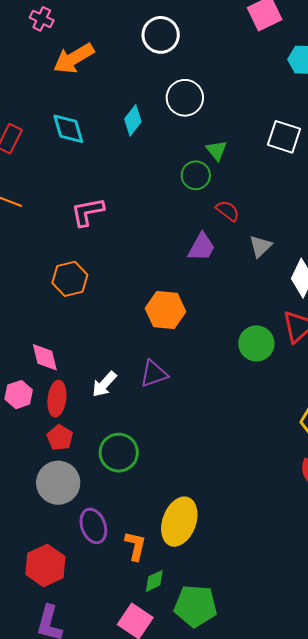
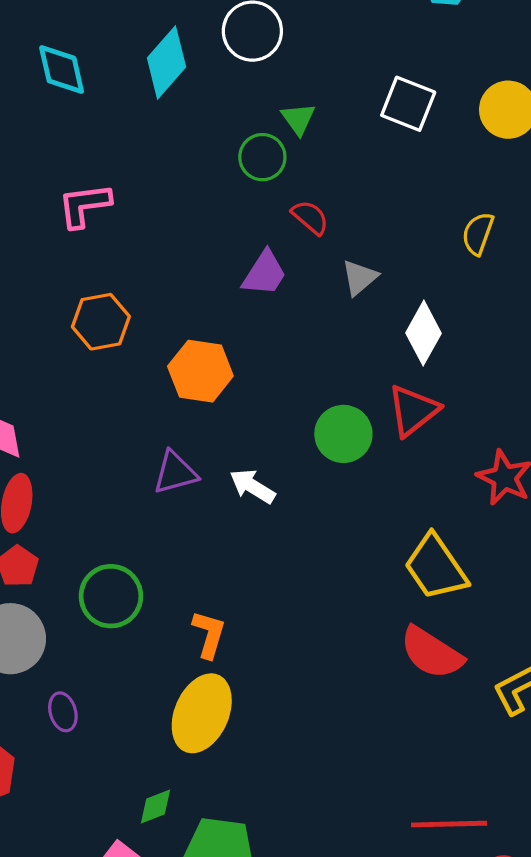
cyan diamond: (133, 120) -> (167, 62), size x1.4
orange hexagon: (70, 279) -> (101, 322), moved
white arrow: (104, 384) -> (252, 486), moved, turned 76
purple ellipse: (93, 526) -> (63, 712), size x0.7
orange L-shape: (135, 546) -> (209, 634), moved

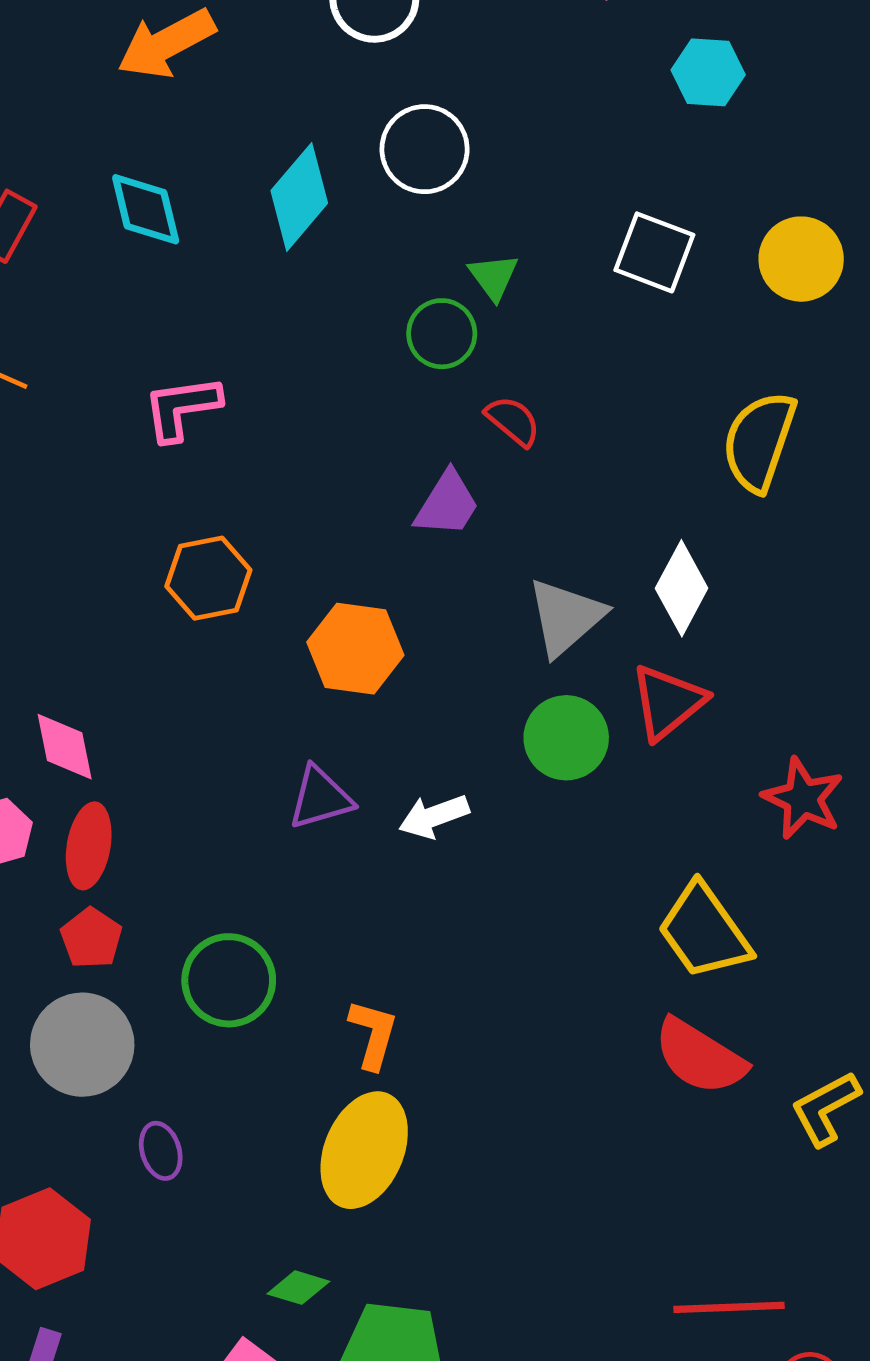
yellow semicircle: (478, 234) -> (759, 441), size x1.6
gray triangle: (360, 278) -> (566, 617), moved, size x1.5
white arrow: (252, 486) -> (434, 816), turned -51
green diamond: (156, 806) -> (298, 1288), turned 39

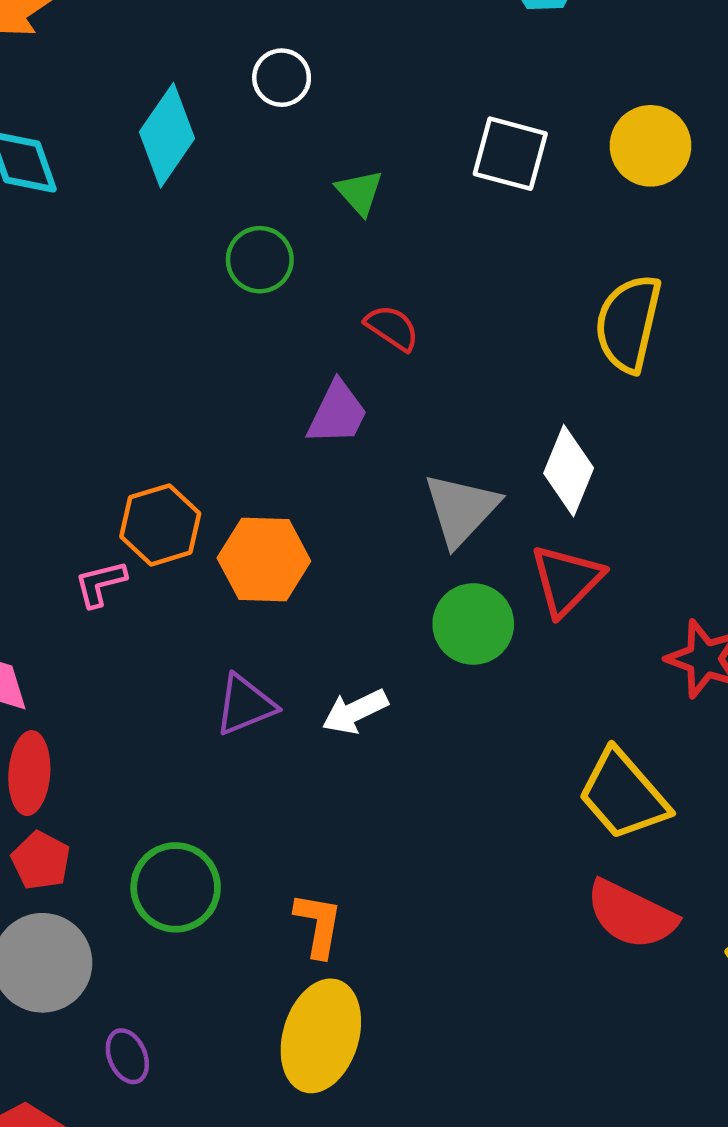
white circle: (425, 149) -> (282, 78), size x0.7
green circle: (442, 334) -> (260, 260), moved
pink L-shape: (182, 408) -> (100, 584), moved, size x0.7
orange hexagon: (208, 578) -> (160, 525), moved

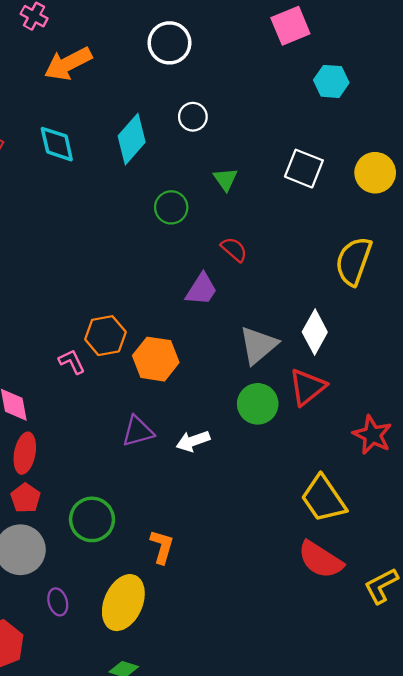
pink L-shape: (100, 584) -> (72, 362), turned 72
yellow ellipse: (321, 1036) -> (123, 603), moved

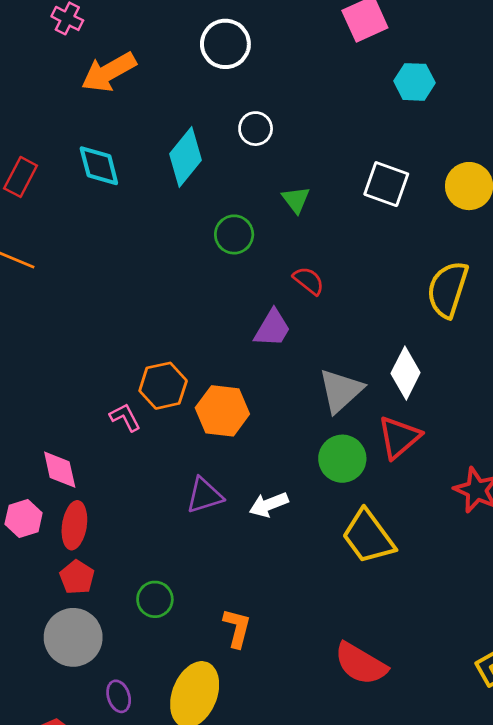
yellow trapezoid: (323, 499) -> (368, 537), moved
green circle: (92, 519) -> (155, 599), size x0.7
red semicircle: (320, 560) -> (361, 664), moved

